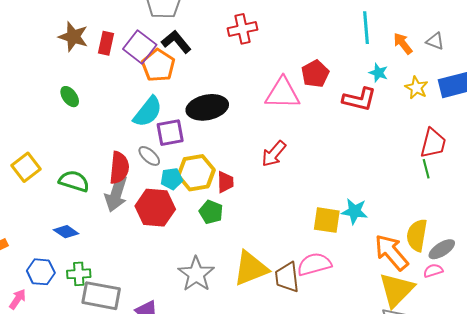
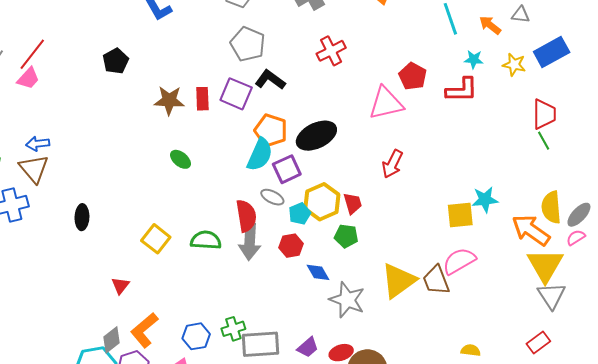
orange pentagon: (158, 65) -> (271, 130), moved
red hexagon: (155, 208) -> (291, 246), size x0.6
blue diamond: (66, 232) -> (318, 272), moved, turned 40

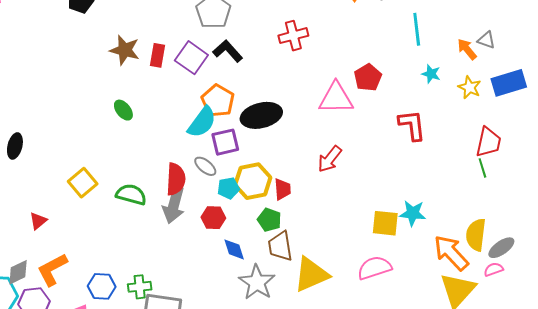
orange arrow: (490, 25) -> (467, 49), moved
red L-shape: (462, 90) -> (412, 125), moved, turned -108
brown trapezoid: (436, 280) -> (280, 246), moved

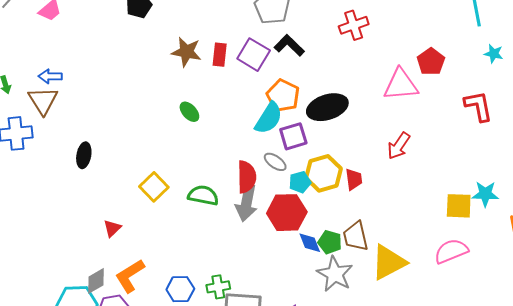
red hexagon: (213, 218) -> (287, 213), size x1.6
green pentagon: (269, 220) -> (330, 242), moved

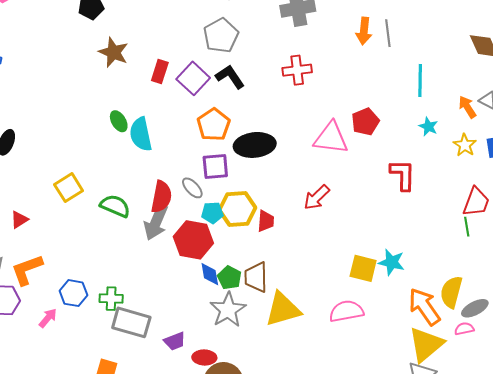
brown star: (186, 52) -> (113, 52), moved
cyan semicircle: (269, 118) -> (141, 134), moved, turned 124

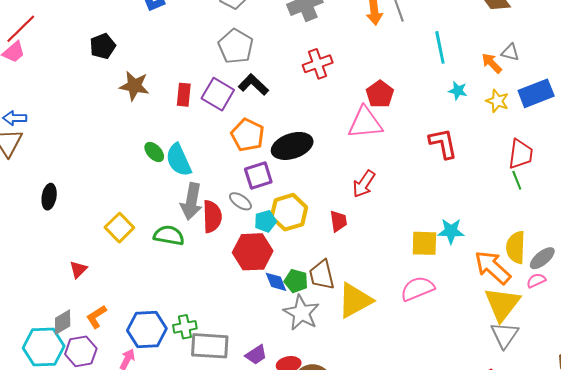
red pentagon: (365, 122) -> (380, 94), moved
red trapezoid: (266, 221) -> (338, 221), moved
gray arrow: (156, 222) -> (191, 201), moved
orange L-shape: (27, 270) -> (96, 317), size x0.7
blue hexagon: (74, 293) -> (147, 329), size x1.4

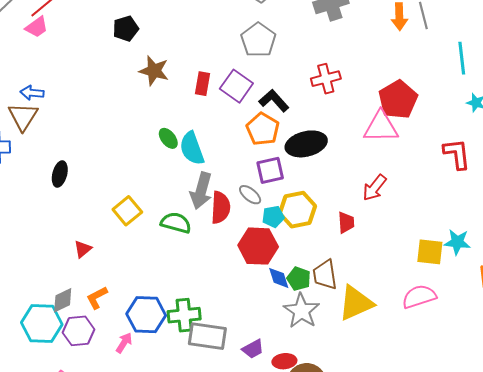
red cross: (318, 64) -> (326, 79), moved
black L-shape: (253, 85) -> (274, 101), moved
red pentagon: (380, 94) -> (398, 100), size x1.4
green cross: (185, 327) -> (184, 315), size x1.4

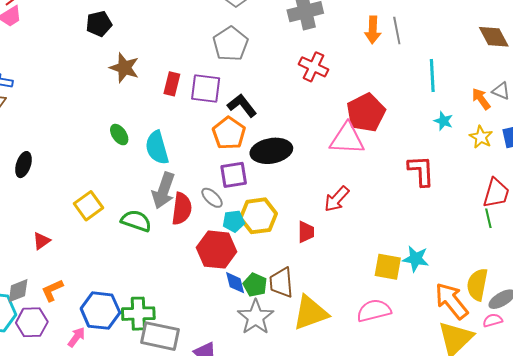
red cross: (326, 79) -> (314, 67), moved, turned 36
purple square: (236, 86) -> (206, 88), turned -32
green ellipse: (168, 138) -> (119, 135), moved

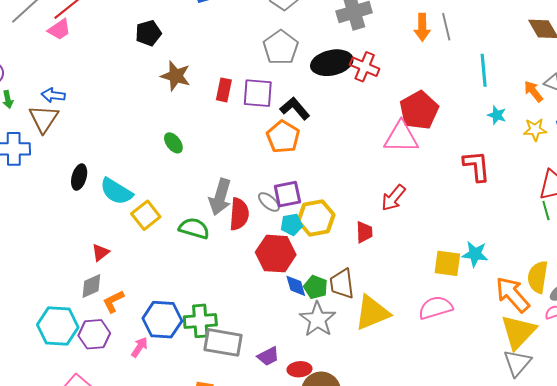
yellow star: (481, 137) -> (535, 130), turned -30
cyan semicircle: (157, 148) -> (116, 191), moved, turned -40
black ellipse: (271, 151) -> (332, 63), moved
purple square: (234, 175) -> (287, 194), moved
gray diamond: (18, 291) -> (91, 286), moved

